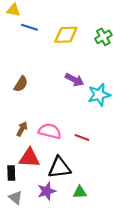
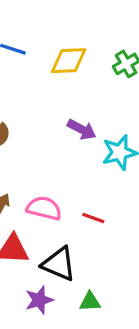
black triangle: (59, 168) -> (59, 264), turned 30

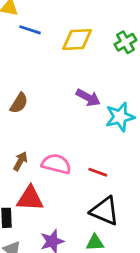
black triangle: (59, 264) -> (105, 211), moved

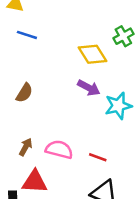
blue line: (30, 30) -> (27, 35), moved
yellow diamond: (77, 39) -> (93, 54), moved, turned 60

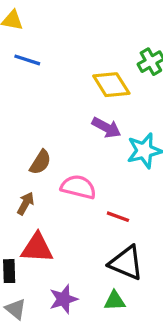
brown semicircle: (24, 93) -> (40, 162), moved
pink semicircle: (59, 150) -> (78, 187), moved

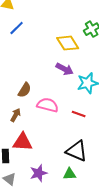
blue line: (27, 60) -> (17, 28), turned -63
red line: (118, 217) -> (79, 114), moved

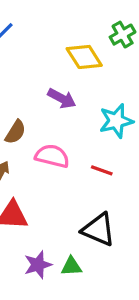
purple arrow: (65, 69) -> (62, 98), moved
green triangle: (70, 174) -> (71, 266), moved

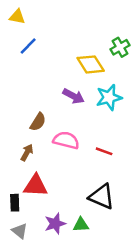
cyan star: (116, 121) -> (109, 97), moved

